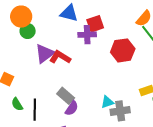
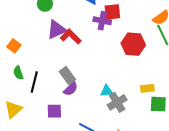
gray cross: (120, 111) -> (117, 102), turned -36

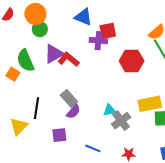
green semicircle: (18, 73) -> (25, 61), moved, size x1.6
yellow rectangle: (147, 88) -> (150, 104), size x1.6
yellow triangle: (13, 109) -> (19, 126), moved

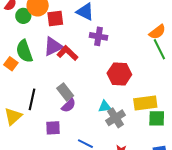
green circle: (40, 29) -> (23, 16), moved
red square: (108, 31) -> (55, 18), moved
red hexagon: (132, 61) -> (119, 74), moved

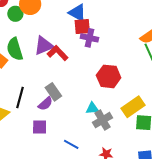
red square: (55, 18) -> (82, 27), moved
yellow rectangle: (145, 103) -> (133, 107), turned -30
purple semicircle: (69, 105) -> (45, 104), moved

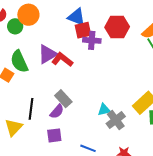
red hexagon: (109, 76) -> (117, 27), moved

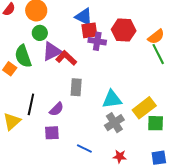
green circle: (15, 26) -> (40, 33), moved
gray rectangle: (63, 99) -> (76, 87), moved, turned 42
cyan triangle: (104, 110) -> (112, 99), moved, size x1.5

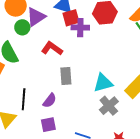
purple triangle: (52, 51) -> (36, 17), moved

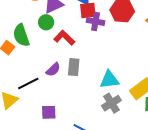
green circle: (22, 27) -> (46, 22), moved
black line: (24, 99) -> (28, 84), turned 50
purple semicircle: (50, 101) -> (53, 70), moved

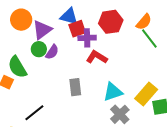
red L-shape: (64, 38) -> (97, 57), moved
purple semicircle: (53, 70) -> (52, 52), moved

